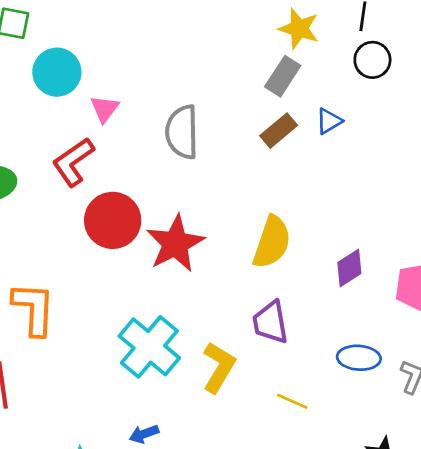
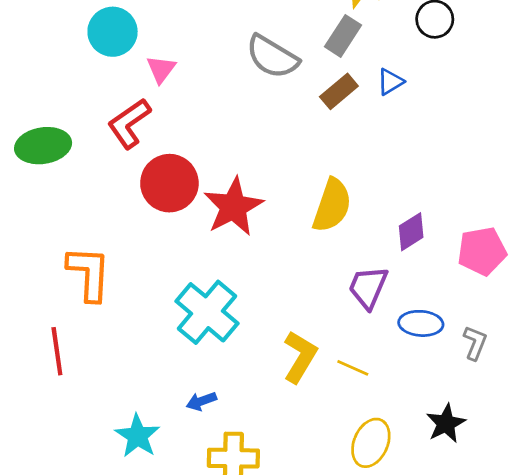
gray semicircle: (182, 132) -> (272, 57), moved, turned -58
purple trapezoid: (270, 322) -> (368, 287), moved, turned 33
yellow L-shape: (219, 367) -> (300, 357), moved

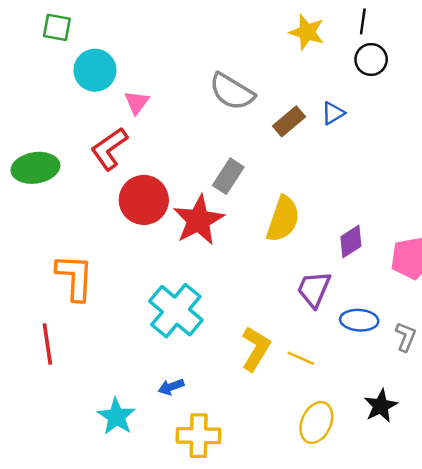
gray rectangle: (343, 36) -> (228, 176), moved

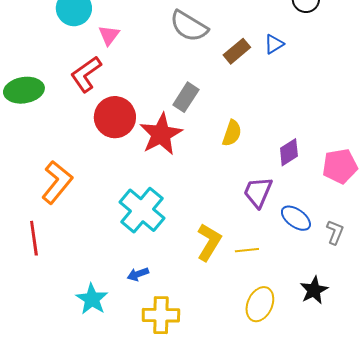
yellow semicircle: (283, 219) -> (232, 133), size x0.7
orange L-shape: (75, 277) -> (57, 182), turned 36
blue ellipse: (359, 320) -> (296, 218), turned 32
yellow line: (301, 358) -> (247, 250), turned -30

